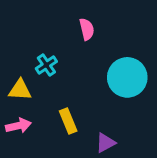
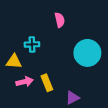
cyan cross: (46, 65) -> (32, 44), turned 32
pink arrow: (18, 126) -> (25, 82), moved

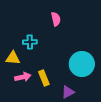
cyan circle: (87, 53) -> (82, 64), moved

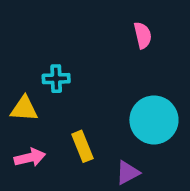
pink semicircle: (56, 19) -> (143, 35), moved
pink arrow: (23, 77) -> (30, 158), moved

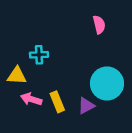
pink arrow: (30, 158) -> (31, 99), moved, turned -150
purple triangle: (128, 173) -> (86, 106), moved

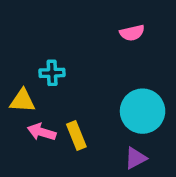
pink semicircle: (99, 25) -> (132, 33), turned 90
purple triangle: (86, 106) -> (136, 158), moved

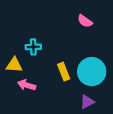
pink semicircle: (132, 33) -> (85, 21), turned 48
yellow rectangle: (76, 135) -> (64, 72), moved

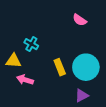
cyan cross: (33, 47) -> (31, 44), turned 32

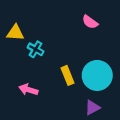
yellow triangle: (13, 61) -> (15, 33), moved

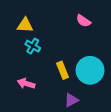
yellow triangle: (15, 33) -> (25, 25), moved
purple triangle: (92, 107) -> (71, 100), moved

